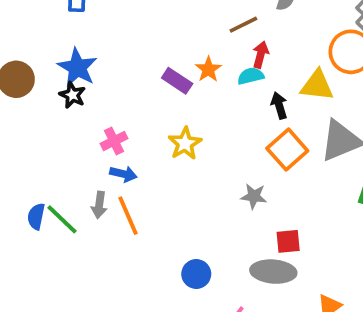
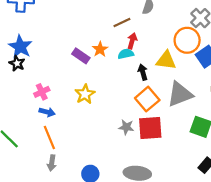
gray arrow: (99, 205) -> (52, 163), moved
red square: (288, 241) -> (150, 128), moved, size x1.6

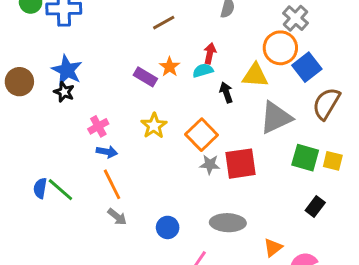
brown line: (122, 22) -> (164, 23), moved
orange square: (147, 99) -> (202, 135), moved
gray arrow: (52, 163) -> (117, 217), turned -56

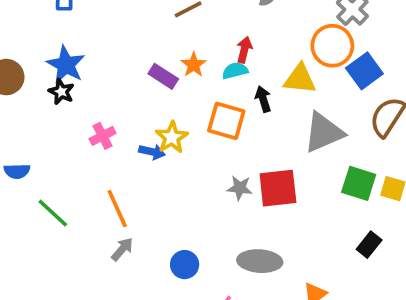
orange square: (202, 135) -> (226, 121), moved, turned -32
blue arrow: (107, 152) -> (152, 152), moved
blue semicircle: (40, 188) -> (17, 171), moved, turned -102
gray arrow: (117, 217) -> (122, 249), turned -90

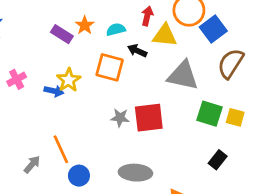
red arrow: (244, 50) -> (147, 16), moved
black arrow: (263, 99) -> (137, 51), turned -48
gray triangle: (324, 132) -> (183, 76), turned 36
orange line: (117, 209) -> (61, 149), moved

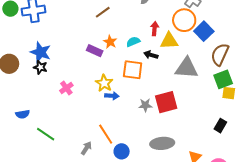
blue arrow: (54, 91) -> (112, 96), moved
green square: (210, 114) -> (223, 79), moved, turned -30

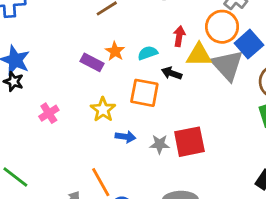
gray triangle: (187, 68) -> (227, 65), moved, turned 40
blue arrow: (112, 96) -> (125, 137), moved

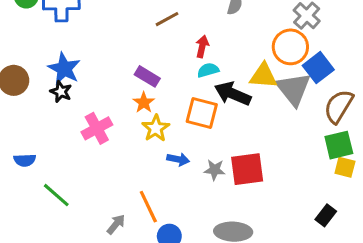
red arrow: (179, 36) -> (202, 46), moved
orange star: (115, 51) -> (144, 103), moved
black arrow: (172, 73) -> (233, 94), size x1.6
pink cross: (49, 113) -> (97, 128), size x1.4

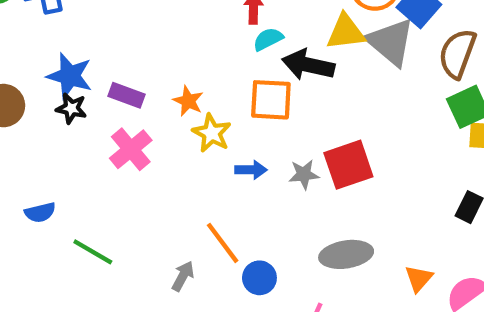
purple rectangle: (147, 76) -> (126, 95), moved

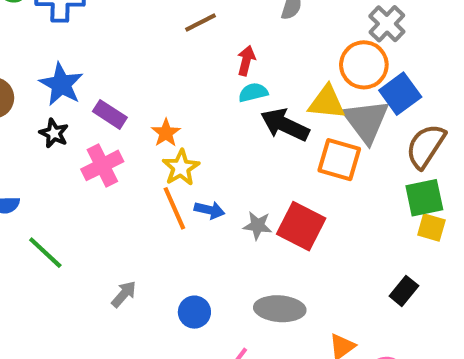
orange square: (271, 100) -> (339, 160), moved
black star: (71, 108) -> (54, 133), moved
red square: (348, 165) -> (301, 226), turned 33
orange line: (223, 243) -> (174, 208), moved

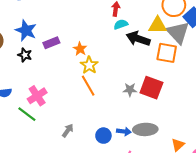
purple rectangle: (110, 114) -> (51, 43), turned -49
pink cross: (102, 165) -> (37, 96), moved
blue arrow: (209, 210) -> (124, 131), moved

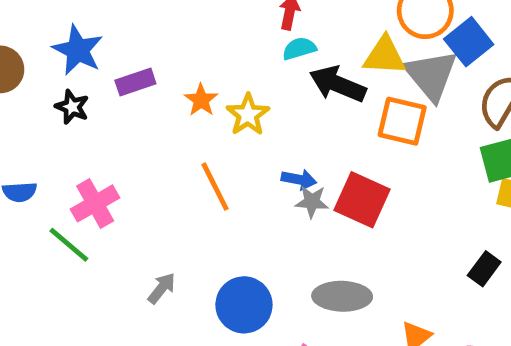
yellow star: (89, 65) -> (248, 115), moved
blue arrow: (124, 131) -> (299, 179), moved
blue circle: (103, 136) -> (244, 305), size x1.5

